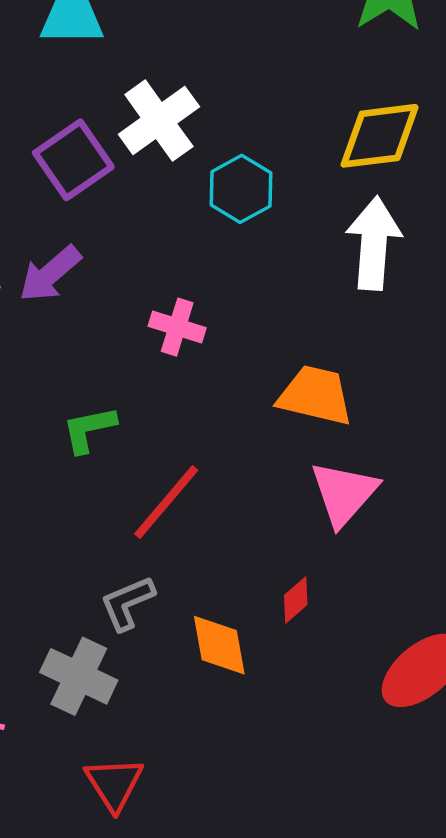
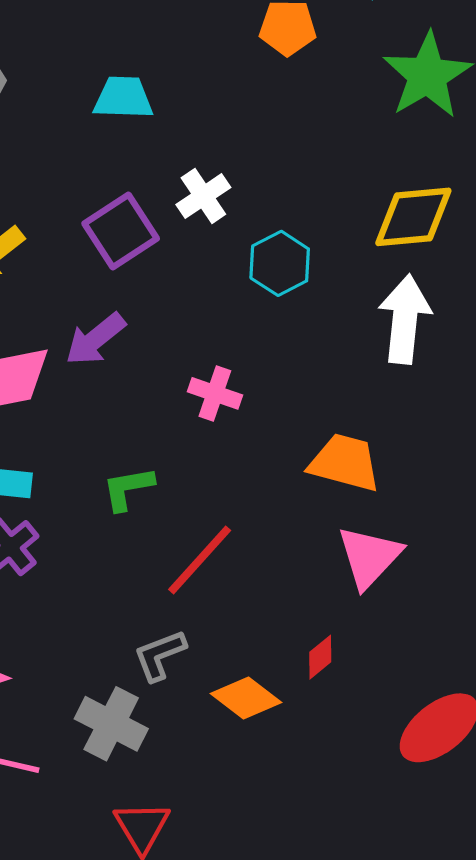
white cross: (159, 121) -> (203, 196), size x0.7
orange diamond: (219, 645) -> (246, 698), turned -44

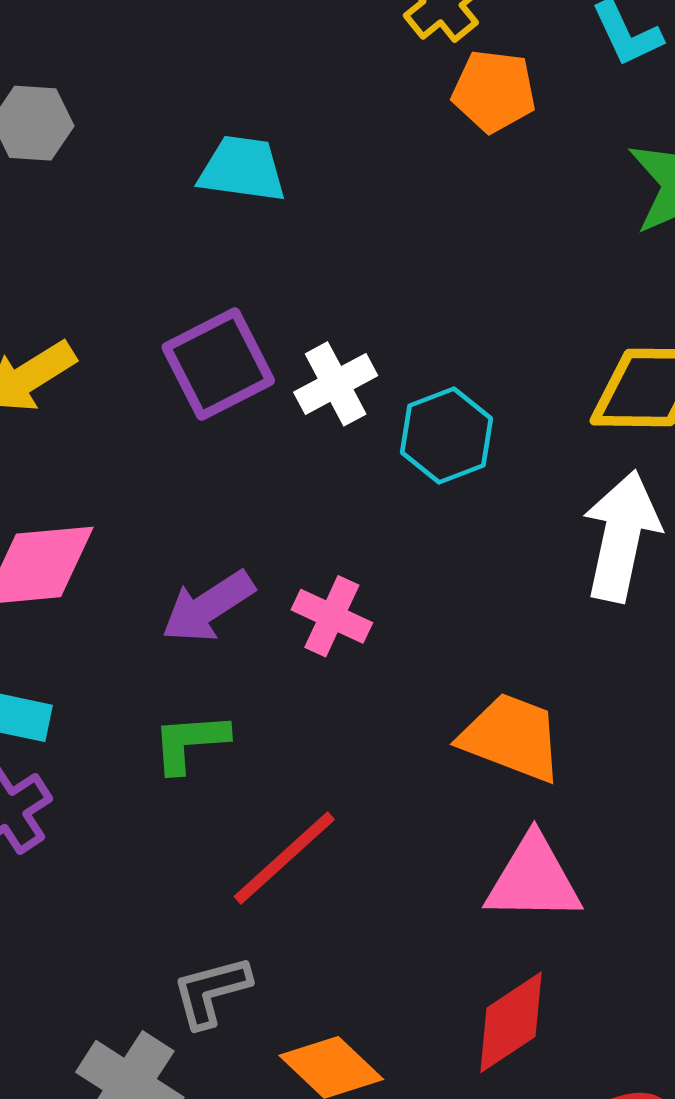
white cross: (203, 196) -> (336, 384), moved
purple arrow: (95, 339) -> (208, 607), moved
pink triangle: (369, 557) -> (533, 879), turned 42
red diamond: (320, 657) -> (511, 1022), moved, size x1.6

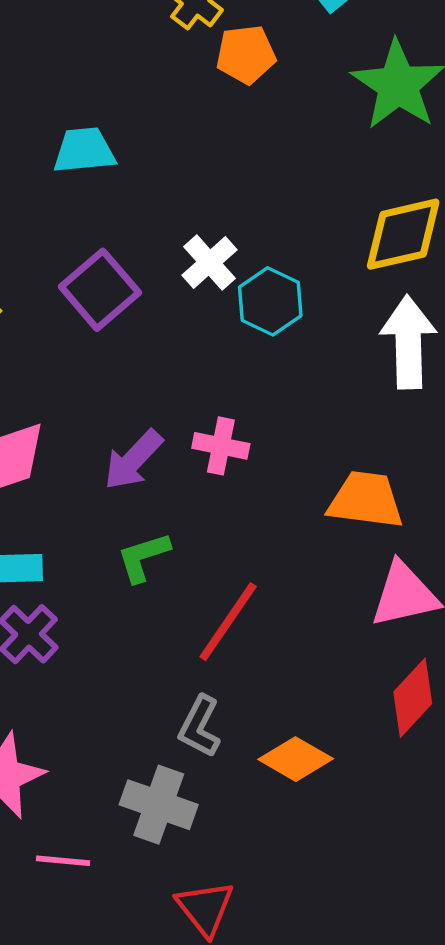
white cross: (336, 384) -> (210, 262), moved
gray L-shape: (211, 992) -> (200, 726), turned -34

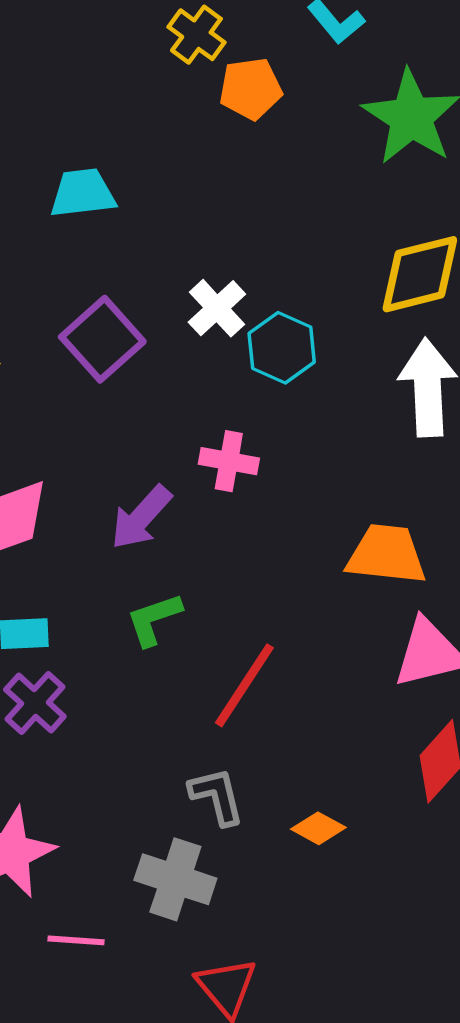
pink cross: (221, 446) -> (229, 461), moved
gray L-shape: (200, 726) -> (217, 796), turned 140
orange diamond: (296, 759) -> (318, 828), size x0.7

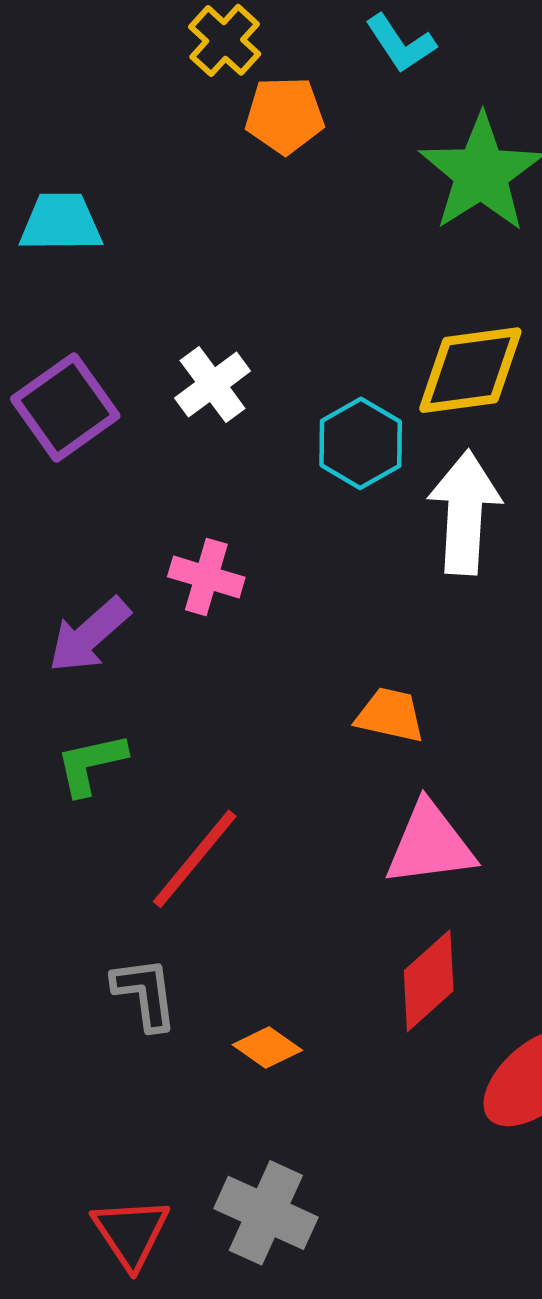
cyan hexagon: (282, 348) -> (361, 443), moved
orange trapezoid: (386, 554) -> (390, 715), size x0.7
gray cross: (175, 879) -> (266, 1213), moved

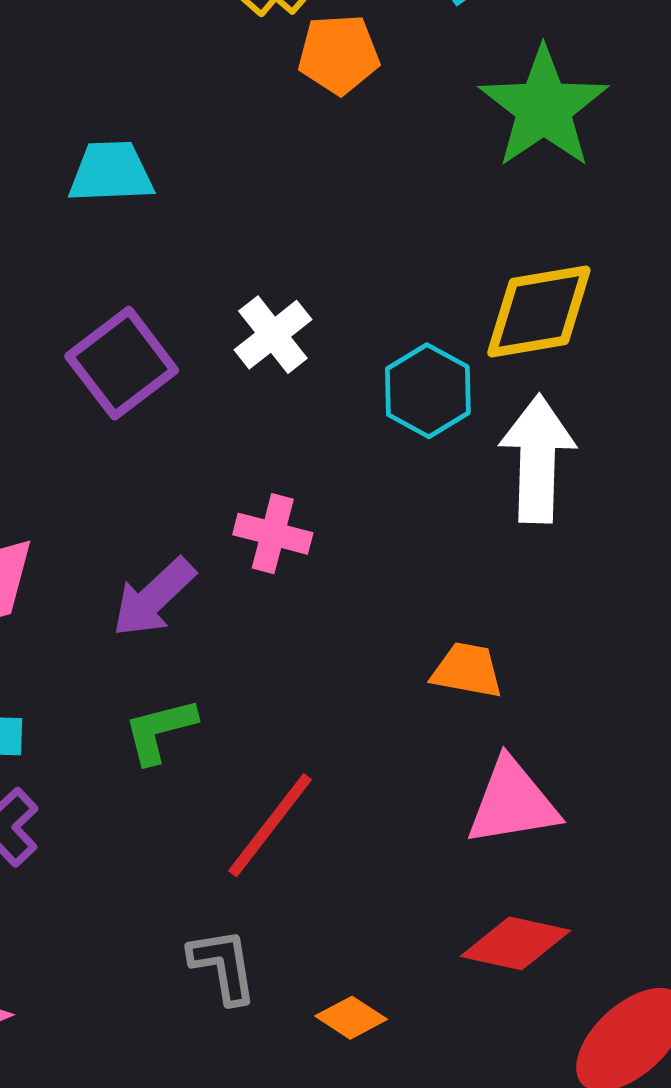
red diamond: (429, 981) -> (516, 943), turned 56

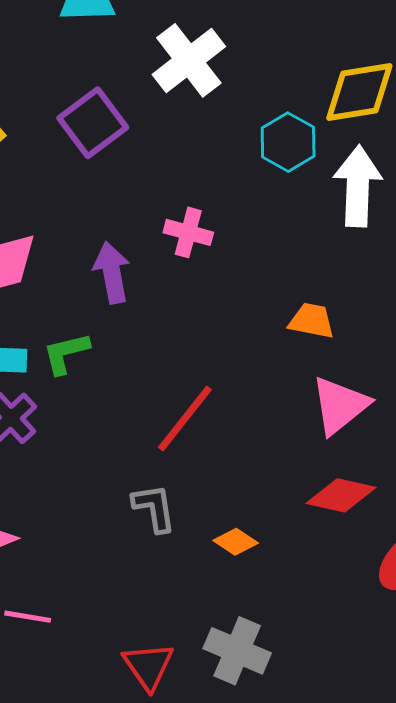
white cross: (273, 335) -> (189, 60), moved, size x1.5
purple arrow: (154, 598) -> (112, 273), turned 122
green L-shape: (160, 731) -> (66, 353), moved
pink triangle: (512, 802) -> (340, 405), turned -30

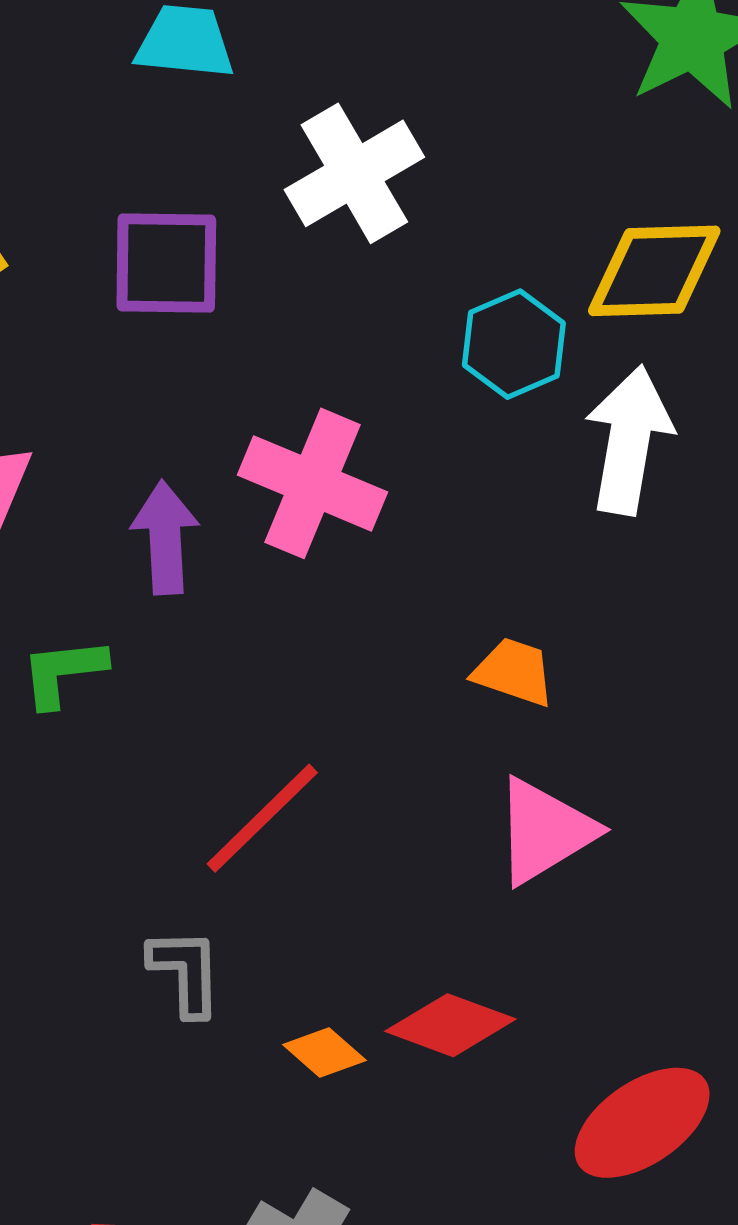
purple square: (93, 123) -> (166, 263), turned 30
pink cross: (188, 232) -> (313, 483), size x1.6
red diamond: (341, 495) -> (450, 1025), moved

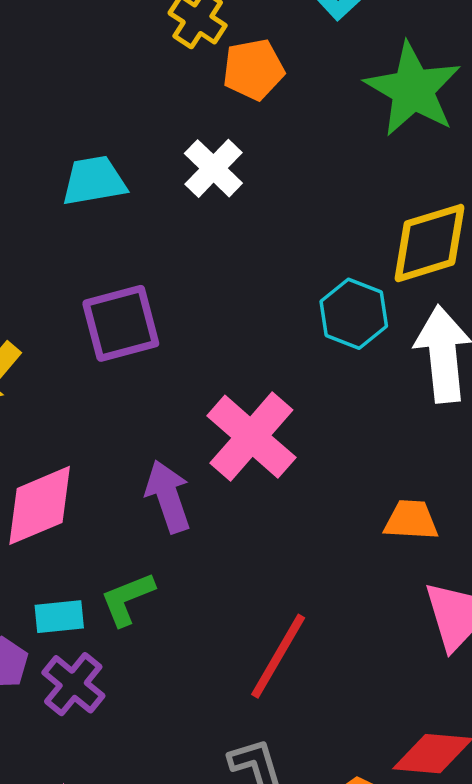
white cross: (354, 173) -> (213, 168), moved, size x0.7
pink cross: (313, 483) -> (251, 437), turned 34

